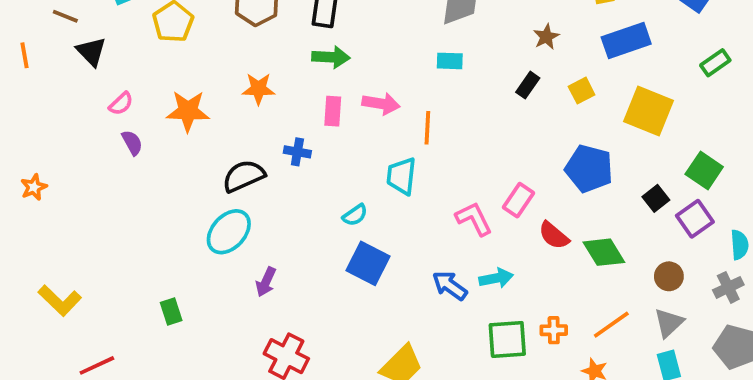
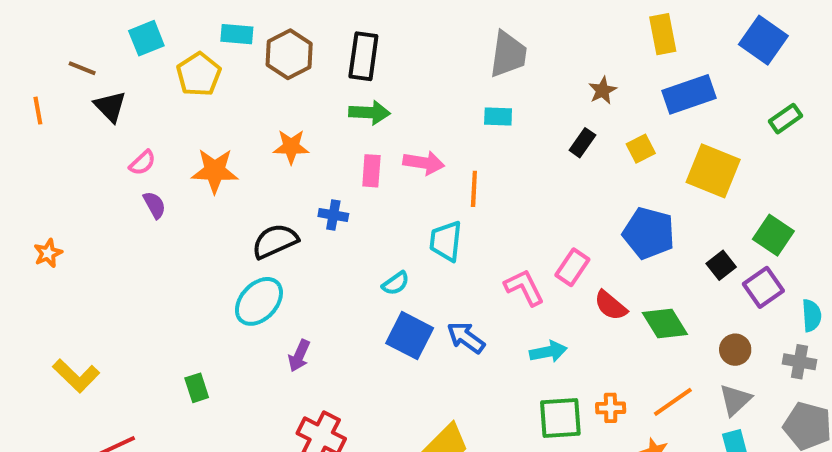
blue arrow: (450, 286) -> (466, 338), moved
gray cross: (728, 287) -> (799, 362), turned 36

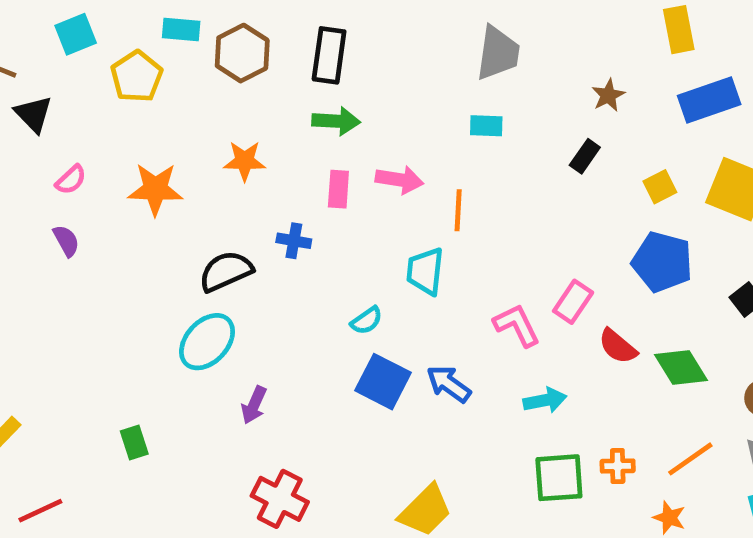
yellow square: (641, 149) -> (660, 187), moved
purple semicircle: (154, 205) -> (66, 241), moved

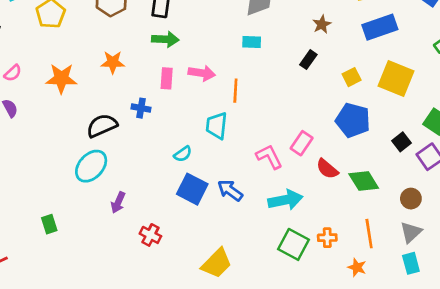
cyan arrow: (545, 400) -> (285, 200), size x1.4
orange line: (690, 459) -> (369, 234), turned -64
green square: (559, 478) -> (294, 244), turned 32
red cross: (280, 499) -> (150, 235), moved, size x0.7

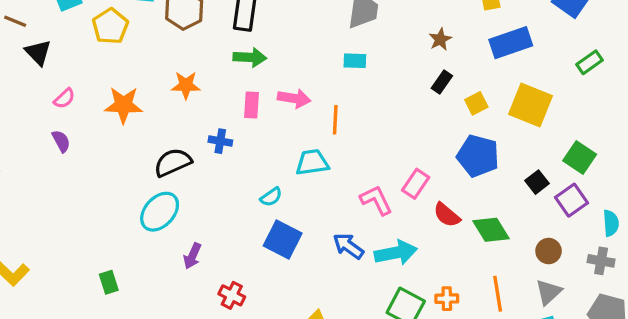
black rectangle: (308, 60) -> (442, 82), moved
cyan trapezoid: (217, 126) -> (312, 162), turned 76
blue arrow: (230, 190) -> (348, 246), moved

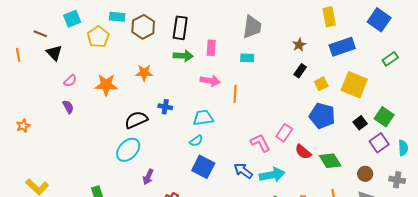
pink rectangle: (251, 105) -> (211, 48), moved
cyan trapezoid: (312, 162) -> (203, 118), moved
black square: (537, 182) -> (360, 123), moved
cyan semicircle: (611, 223) -> (403, 148), moved

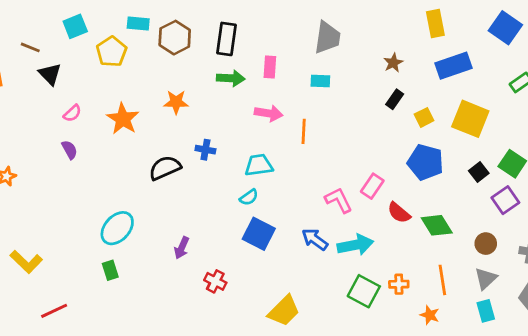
orange star: (106, 85) -> (123, 119), turned 30
cyan ellipse: (128, 150) -> (117, 228), moved

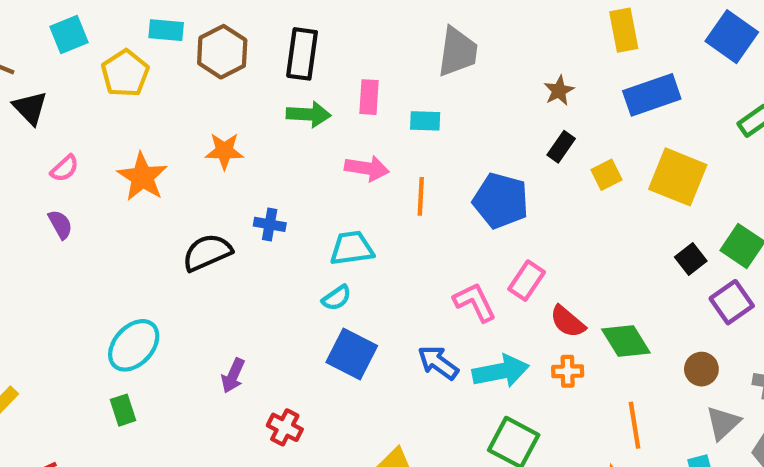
cyan rectangle: (320, 81) -> (425, 121), moved
blue pentagon: (425, 162) -> (501, 201), moved
gray triangle: (486, 279) -> (723, 423), moved
orange cross: (399, 284) -> (568, 371), moved

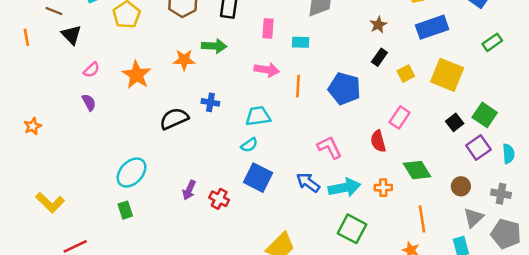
green arrow: (309, 114) -> (214, 46), moved
pink rectangle: (527, 281) -> (400, 117), moved
red semicircle: (568, 322) -> (378, 141), moved, turned 35
red cross: (285, 427) -> (219, 199), moved

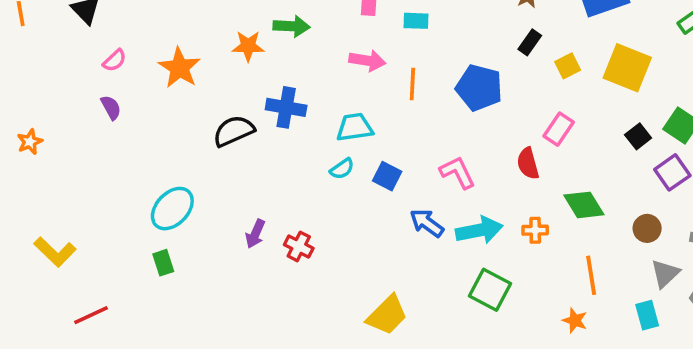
blue cross: (210, 102) -> (286, 107), size x1.5
blue square: (258, 178) -> (387, 176), moved, size x0.7

